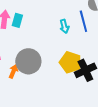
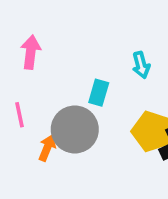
cyan rectangle: (17, 20) -> (99, 93), moved

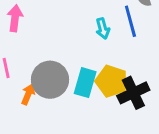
cyan rectangle: (99, 93) -> (85, 83), moved, size x1.4

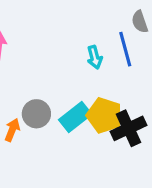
gray circle: (50, 80) -> (36, 114), size x0.7
cyan rectangle: (85, 83) -> (75, 117), turned 36

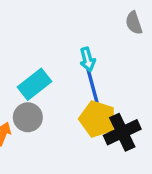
blue line: (125, 49) -> (92, 86), moved
cyan rectangle: (75, 117) -> (34, 84), moved

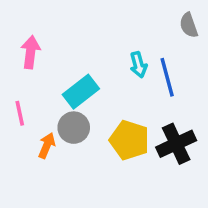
blue line: (92, 86) -> (167, 77), moved
yellow pentagon: (97, 119) -> (129, 140), moved

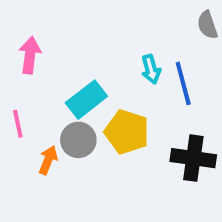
yellow pentagon: (129, 140) -> (127, 132), moved
black cross: (176, 144) -> (193, 158), turned 33

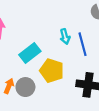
gray circle: (78, 140) -> (25, 87), moved

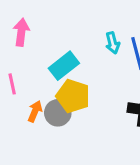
yellow pentagon: (52, 71) -> (73, 96), moved

